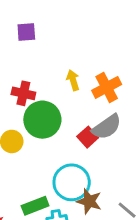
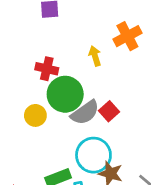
orange cross: (107, 87) -> (127, 36), moved
gray semicircle: (107, 127) -> (85, 113), moved

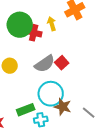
red cross: (47, 69) -> (34, 33), moved
green circle: (65, 94) -> (20, 25), moved

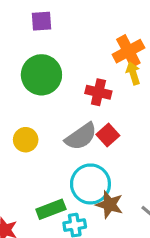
yellow arrow: (52, 24) -> (133, 73), moved
red cross: (34, 33) -> (98, 92), moved

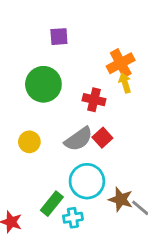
purple square: (41, 21) -> (59, 37), moved
brown star: (109, 205) -> (121, 199), moved
green rectangle: (51, 209) -> (52, 204), turned -30

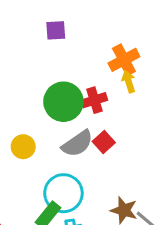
green circle: (43, 84) -> (63, 102), moved
red cross: (94, 100) -> (94, 100), turned -30
cyan circle: (87, 181) -> (63, 193), moved

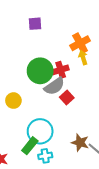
gray semicircle: (77, 144) -> (54, 86), moved

